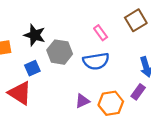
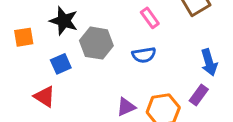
blue semicircle: (96, 61) -> (144, 55), size x0.7
red triangle: (20, 93) -> (44, 96), size x0.7

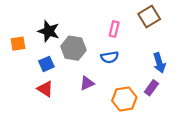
pink rectangle: (150, 18) -> (114, 29), turned 49
red triangle: (44, 96) -> (45, 89), moved
purple triangle: (126, 107) -> (87, 83), moved

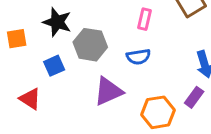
purple triangle: (87, 83) -> (108, 91), size x1.5
red triangle: (45, 89) -> (30, 99), moved

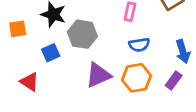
blue semicircle: (138, 57) -> (139, 45), moved
orange hexagon: (158, 112) -> (137, 78), moved

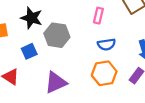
purple triangle: (98, 75) -> (56, 83), moved

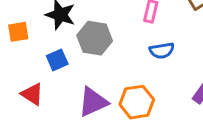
orange hexagon: (104, 73) -> (137, 102), moved

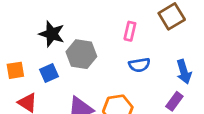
orange square: (18, 32) -> (15, 70), moved

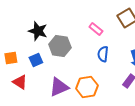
pink rectangle: (130, 31) -> (96, 29), turned -64
blue semicircle: (139, 65) -> (103, 54), turned 105

